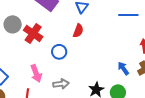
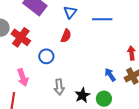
blue line: (128, 15) -> (102, 19), moved
gray arrow: (61, 84) -> (59, 87), moved, turned 91

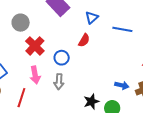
red cross: (21, 37) -> (35, 46), moved
blue arrow: (110, 75) -> (122, 85), turned 128
gray arrow: (59, 87) -> (59, 82), moved

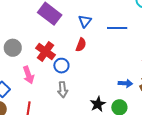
gray circle: (21, 23) -> (13, 48), moved
red cross: (35, 46) -> (46, 51), moved
pink arrow: (35, 75) -> (28, 75), moved

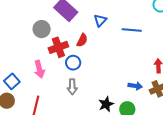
red semicircle: (81, 45) -> (82, 40), moved
gray circle: (13, 48) -> (42, 29), moved
red cross: (46, 51) -> (58, 47), turned 30

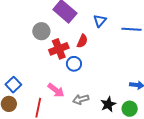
pink arrow: (39, 69) -> (56, 90), moved, turned -36
gray arrow: (72, 87) -> (81, 99), moved, turned 77

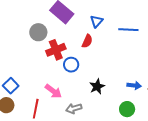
red semicircle: (82, 41) -> (87, 41), moved
gray arrow: (81, 99) -> (74, 109), moved
black star: (108, 104) -> (97, 87), moved

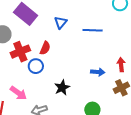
red semicircle: (87, 41) -> (45, 48), moved
blue arrow: (134, 85) -> (98, 72), moved

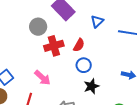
blue circle: (36, 66) -> (84, 65), moved
pink arrow: (18, 93) -> (42, 78), moved

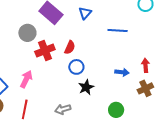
blue triangle: (97, 21) -> (85, 13), moved
pink arrow: (42, 78) -> (26, 79), moved, turned -102

